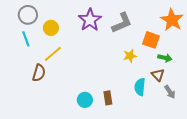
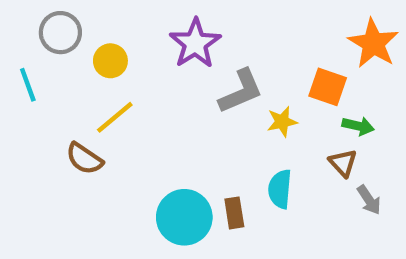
gray L-shape: (122, 23) -> (241, 91), moved
cyan line: (26, 39) -> (28, 85), moved
brown semicircle: (39, 73) -> (84, 159), turned 108
cyan semicircle: (140, 87) -> (280, 189), moved
cyan circle: (85, 100) -> (184, 217), size x1.6

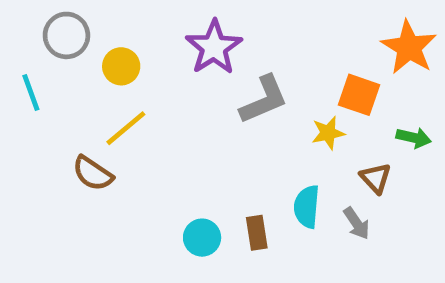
yellow star: (282, 122) -> (328, 133), moved
green arrow: (358, 126) -> (414, 138), moved
gray arrow: (369, 200) -> (357, 223), moved
cyan circle: (184, 217) -> (202, 238), size x0.6

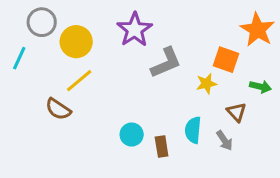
yellow circle: (121, 66) -> (76, 42), size x1.4
cyan line: (31, 92) -> (19, 58), turned 45
cyan circle: (202, 238) -> (132, 135), moved

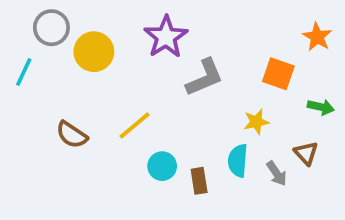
orange star: (257, 30) -> (317, 37), size x0.7
yellow line: (79, 81) -> (134, 125), moved
yellow star: (207, 84) -> (256, 122), moved
brown triangle: (236, 112) -> (306, 153), moved

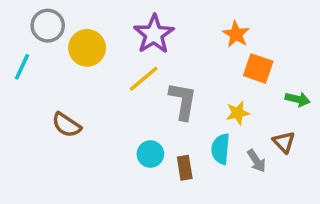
orange star: (317, 37) -> (236, 34), moved
gray L-shape: (205, 78) -> (183, 101), moved, turned -57
yellow line: (134, 125) -> (144, 79), moved

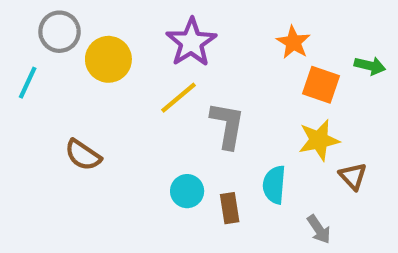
green arrow: (298, 99) -> (370, 66), moved
yellow star: (238, 113) -> (319, 140), moved, size x1.4
gray arrow: (257, 161) -> (319, 229), moved

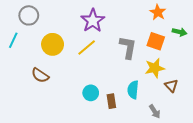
orange star: (293, 42) -> (158, 12), moved
yellow circle: (108, 59) -> (53, 44), moved
gray L-shape: (227, 125) -> (128, 47), moved

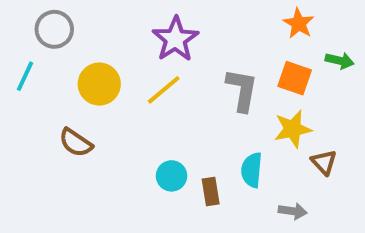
gray arrow: (155, 111) -> (293, 211), turned -48

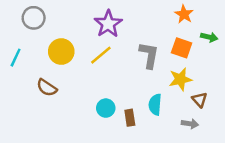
cyan line: (25, 76) -> (16, 58), moved
gray arrow: (293, 211) -> (190, 124), moved

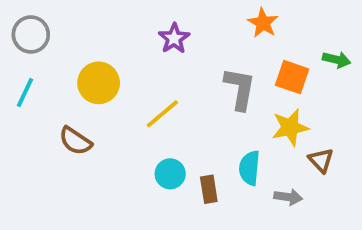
orange star: (184, 14) -> (263, 23), moved
gray circle: (34, 18) -> (31, 34), moved
purple star: (108, 24) -> (174, 38), size x0.7
yellow line: (101, 55) -> (162, 114), moved
gray arrow: (190, 124) -> (288, 197), moved

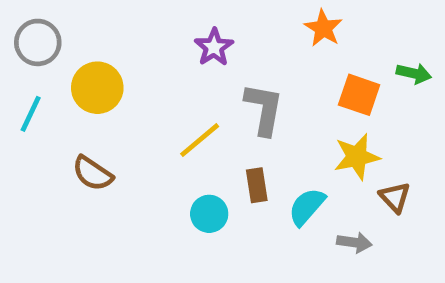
yellow circle: (99, 83) -> (97, 88), moved
gray L-shape: (240, 89) -> (264, 109), moved
cyan semicircle: (249, 168) -> (307, 207), turned 36
brown rectangle: (209, 189) -> (257, 185), moved

